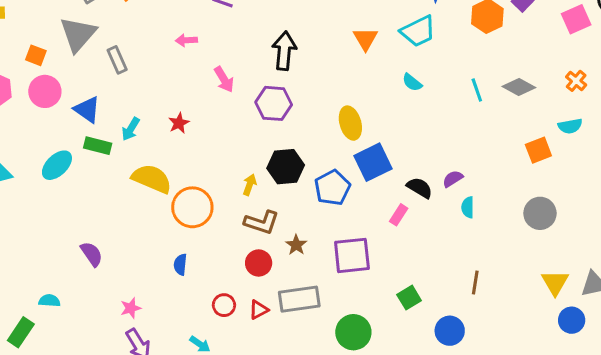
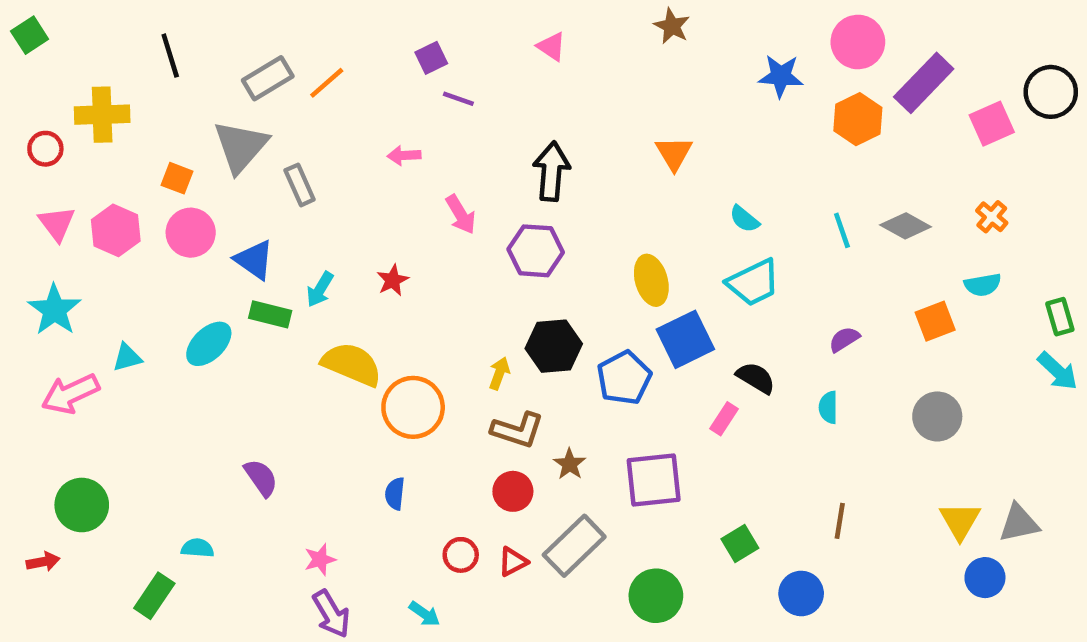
cyan trapezoid: (418, 31) -> (753, 283), moved
purple semicircle: (453, 179) -> (844, 339), moved
gray rectangle: (299, 299) -> (574, 546), turned -36

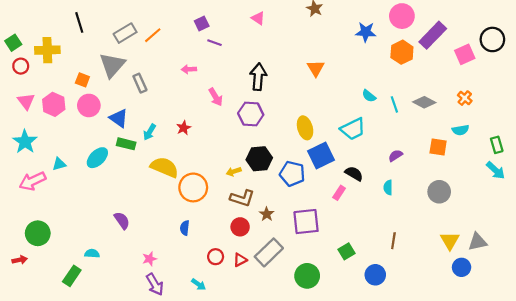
green square: (30, 35) -> (13, 43), moved
cyan semicircle: (744, 219) -> (369, 96), moved
orange square: (935, 321) -> (438, 147), turned 30
yellow arrow: (499, 373) -> (234, 171), turned -128
blue pentagon: (624, 378) -> (292, 174), turned -30

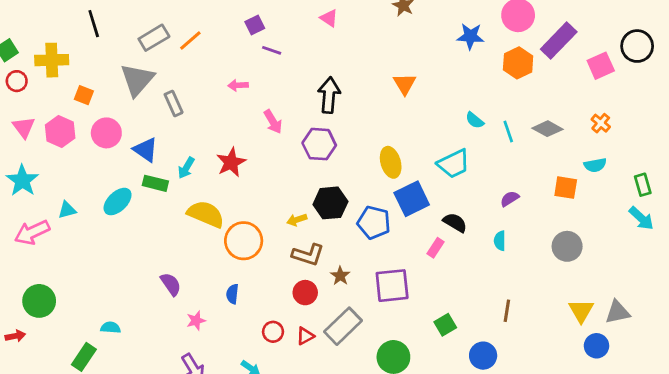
orange square: (82, 80) -> (84, 95), moved
red star: (184, 128) -> (231, 162), size x1.5
purple semicircle: (122, 220) -> (171, 284), moved
pink star: (150, 259) -> (196, 321), moved

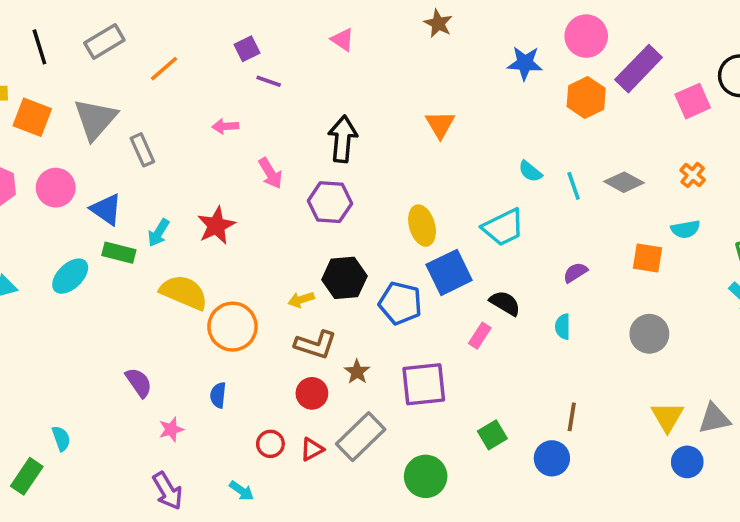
gray rectangle: (154, 38) -> (104, 41), moved
orange square: (84, 95) -> (32, 117), moved, size x1.5
cyan semicircle: (111, 328) -> (61, 438), turned 66
blue circle: (483, 356) -> (552, 458), moved

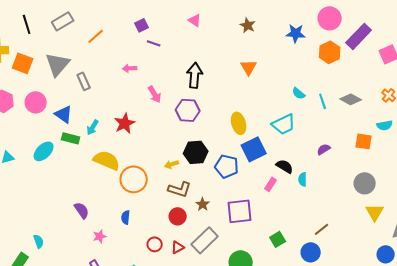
brown star: (438, 23) -> (248, 25), moved
cyan semicircle: (563, 327) -> (303, 179), moved
brown line: (572, 417) -> (322, 229), turned 42
yellow triangle: (667, 417) -> (375, 212), moved

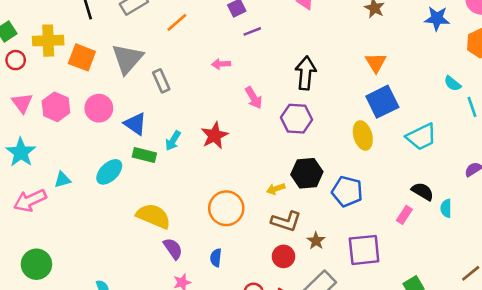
purple line: (154, 43) -> (252, 31), turned -40
cyan semicircle: (299, 93) -> (453, 83), moved
blue square: (254, 149) -> (382, 102), moved
yellow semicircle: (107, 160) -> (153, 216), moved
purple semicircle: (82, 210) -> (173, 249), moved

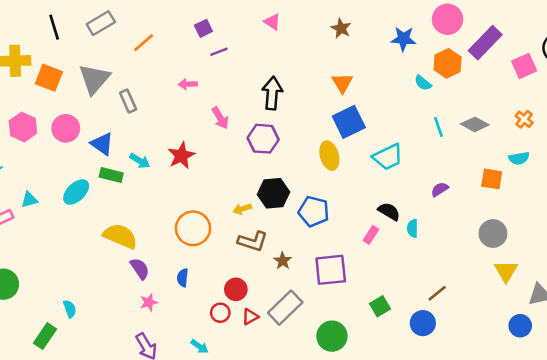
cyan semicircle: (453, 83) -> (423, 83), moved
cyan arrow: (173, 141) -> (140, 161), turned -90
red circle: (283, 256) -> (236, 289), moved

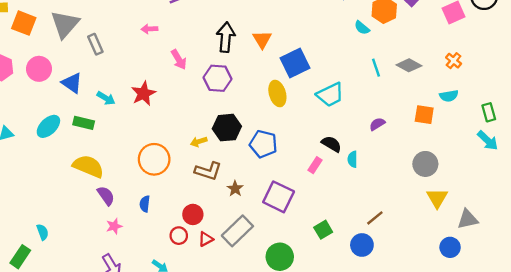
orange triangle: (342, 83) -> (262, 39), moved
green rectangle: (111, 175) -> (84, 123), moved
purple square: (331, 270) -> (279, 197), turned 32

